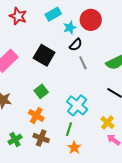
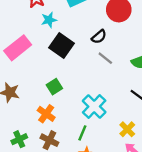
cyan star: (70, 28) -> (49, 20), moved
gray line: (83, 63) -> (105, 58), turned -32

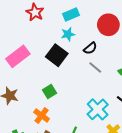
cyan star: (49, 20) -> (68, 34), moved
cyan cross: (94, 106) -> (98, 109), moved

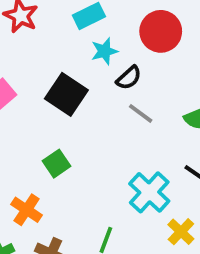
cyan star: (68, 34) -> (104, 51), moved
orange cross: (42, 115) -> (27, 210), moved

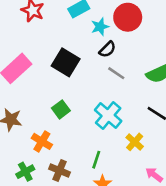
cyan star: (104, 51) -> (100, 27), moved
cyan cross: (149, 192) -> (108, 115), moved
yellow cross: (181, 232) -> (135, 142), moved

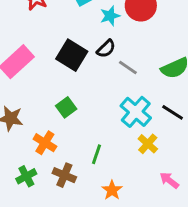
black semicircle: (107, 49) -> (106, 49), moved
cyan cross: (108, 115) -> (136, 112), moved
green line: (96, 160) -> (96, 154), moved

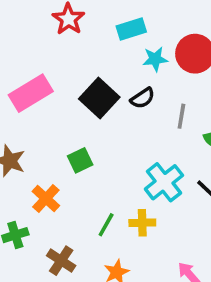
gray line: (128, 68) -> (181, 116), moved, turned 54
yellow cross: (148, 144) -> (142, 223), moved, turned 36
brown cross: (64, 175) -> (61, 261), moved

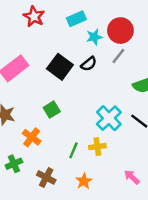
gray line: (181, 116) -> (118, 56), moved, turned 35

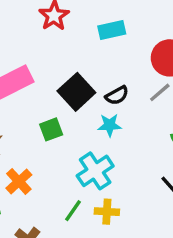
cyan star: (94, 37) -> (110, 125), moved
green square: (52, 110) -> (51, 129), moved
cyan cross: (109, 118) -> (95, 171), moved

